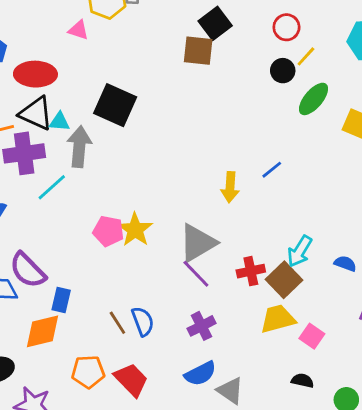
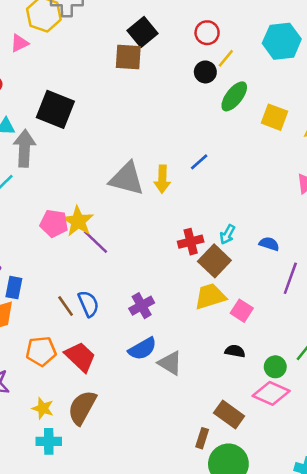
pink triangle: (79, 30) -> (19, 43), turned -42
gray triangle: (198, 243) -> (127, 179), moved, turned 48
cyan arrow: (300, 251) -> (227, 234), size x0.7
red cross: (251, 271) -> (191, 242), moved
purple line: (196, 274) -> (96, 242), moved

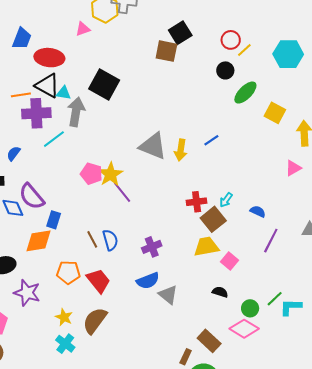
yellow line: (226, 58) -> (244, 50), moved
cyan cross: (49, 441) -> (65, 344), turned 30

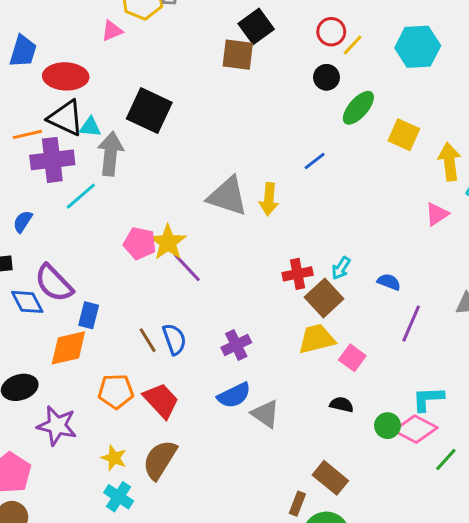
blue line: (211, 140) -> (315, 161), moved
green line: (275, 299) -> (446, 459), moved
cyan L-shape: (291, 307) -> (428, 399), moved
pink diamond: (244, 329) -> (415, 429), moved

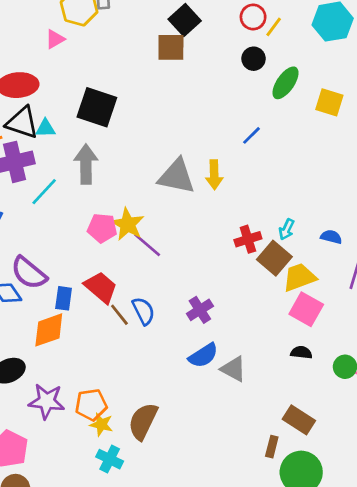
gray arrow: (111, 154) -> (86, 164), moved
yellow trapezoid: (317, 339) -> (299, 277), moved
pink square: (352, 358) -> (306, 309), size x1.4
orange pentagon: (116, 391) -> (91, 405), moved
red trapezoid: (161, 400) -> (101, 287), moved

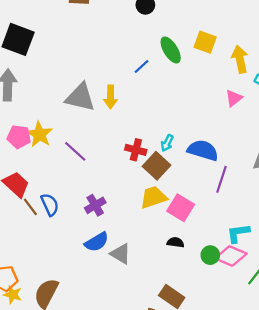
green ellipse: (286, 83) -> (171, 50), moved, turned -68
blue semicircle: (331, 237) -> (203, 150), size x1.8
red cross: (248, 239) -> (136, 150), turned 30
purple line: (147, 245) -> (75, 151), moved
yellow trapezoid: (299, 277) -> (154, 197), moved

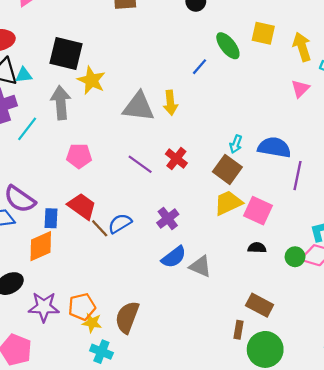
yellow star: (39, 134) -> (91, 80), moved
red cross: (136, 150) -> (176, 159), moved, turned 30
blue semicircle: (50, 205) -> (120, 223), turned -90

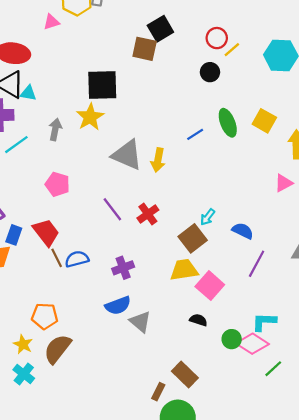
black square: (66, 54) -> (102, 85), moved, turned -32
gray arrow: (61, 103) -> (55, 129), size x0.7
blue semicircle: (274, 147) -> (243, 231), size x0.7
orange pentagon: (82, 307) -> (45, 316), moved

